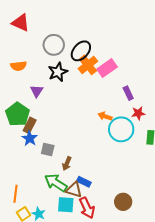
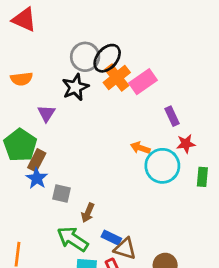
gray circle: (54, 45) -> (85, 57), moved
brown triangle: (74, 190) -> (125, 249), moved

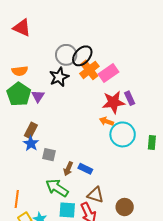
red star: (186, 144) -> (114, 102), moved, size x1.6
green pentagon: (20, 145) -> (19, 94), moved
blue rectangle: (111, 238) -> (85, 169), moved

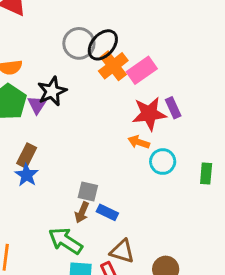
black star: (59, 77) -> (52, 91), moved
cyan circle: (123, 134) -> (163, 162), size x0.7
gray square: (49, 155) -> (88, 191), moved

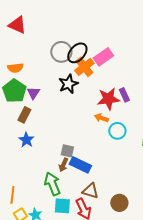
pink rectangle: (142, 70) -> (103, 57), moved
black star: (52, 91) -> (68, 84), moved
brown rectangle: (27, 156) -> (24, 115), moved
blue rectangle: (107, 212) -> (80, 165), size x1.5
green arrow: (65, 241) -> (52, 184), turned 35

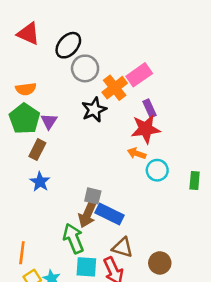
black ellipse: (77, 53) -> (68, 45), moved
purple rectangle: (124, 95) -> (149, 108), moved
brown arrow: (63, 165) -> (88, 214), size x1.5

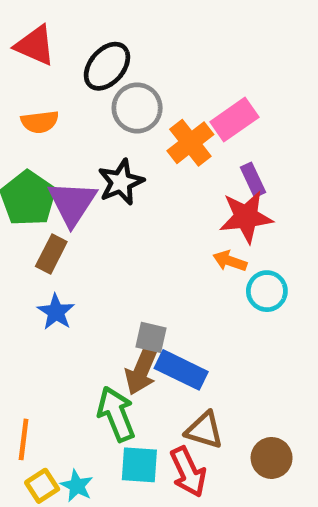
orange semicircle: (26, 89) -> (40, 122), moved
black star: (94, 110) -> (121, 182), moved
purple triangle: (49, 121) -> (72, 203), size x1.6

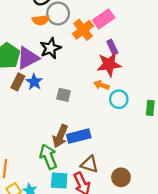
orange semicircle: (40, 122) -> (41, 20), moved
purple triangle: (72, 203) -> (28, 58), turned 30
blue star: (56, 312) -> (34, 82), moved
gray square: (151, 337) -> (63, 95), moved
blue rectangle: (181, 370) -> (79, 136), turned -40

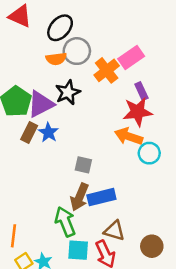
orange arrow: (101, 85) -> (129, 136), size x1.5
gray square: (63, 95) -> (83, 165), moved

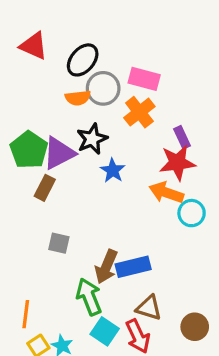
pink rectangle: (131, 58) -> (144, 79), moved, turned 50
blue star: (48, 132) -> (113, 170), moved
gray square: (83, 165) -> (59, 243), moved
cyan square: (78, 250) -> (105, 331), turned 30

